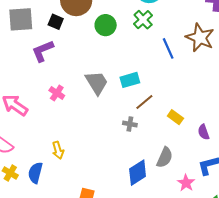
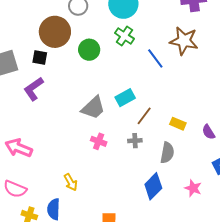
gray trapezoid: (97, 83) -> (93, 108), turned 92
pink cross: (57, 93) -> (99, 141), moved
gray semicircle: (165, 157) -> (167, 153), moved
pink star: (186, 183) -> (193, 188), moved

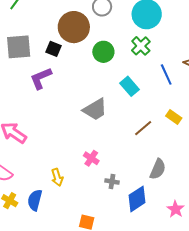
cyan rectangle: (125, 98) -> (129, 86), moved, turned 66
yellow rectangle: (178, 124) -> (174, 117), moved
pink cross: (99, 141) -> (91, 158), moved
gray cross: (135, 141) -> (112, 181), moved

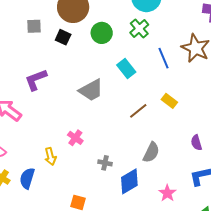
gray square: (19, 47) -> (34, 26), moved, size x0.6
black square: (54, 49) -> (63, 37), moved
purple L-shape: (41, 78) -> (36, 80), moved
pink cross: (91, 158) -> (75, 138), moved

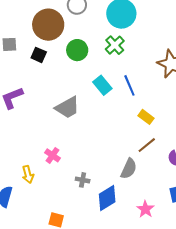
blue line: (164, 58) -> (129, 85), moved
brown line: (138, 111) -> (147, 145), moved

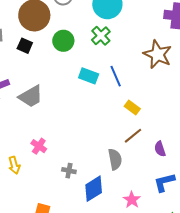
cyan rectangle: (102, 85) -> (89, 76), turned -30
gray trapezoid: (67, 107) -> (31, 96), moved
gray semicircle: (129, 169) -> (115, 159), turned -35

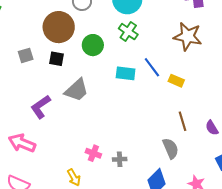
gray trapezoid: (31, 96) -> (77, 90), moved
yellow rectangle: (132, 107) -> (176, 81), moved
brown line: (133, 136) -> (183, 121), turned -54
gray cross: (69, 171) -> (120, 159), moved

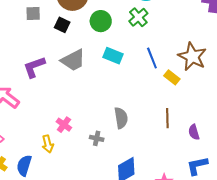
brown star: (188, 36) -> (192, 57), moved
cyan rectangle: (126, 73) -> (113, 56), moved
gray semicircle: (171, 148) -> (121, 118), moved
pink cross: (93, 153) -> (64, 125), moved

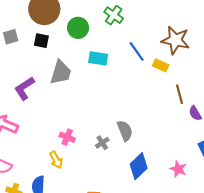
gray trapezoid: (73, 60) -> (61, 72), turned -32
gray semicircle: (121, 118) -> (125, 131), moved
brown line: (167, 118) -> (180, 94), moved
gray cross: (97, 138) -> (102, 143), turned -32

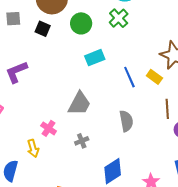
blue line: (137, 51) -> (129, 77), moved
cyan rectangle: (98, 58) -> (95, 58), turned -42
gray trapezoid: (61, 72) -> (79, 104), moved
gray semicircle: (125, 131) -> (126, 121), moved

